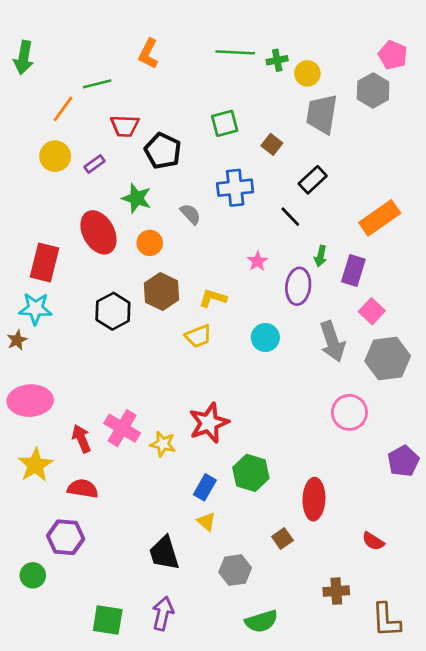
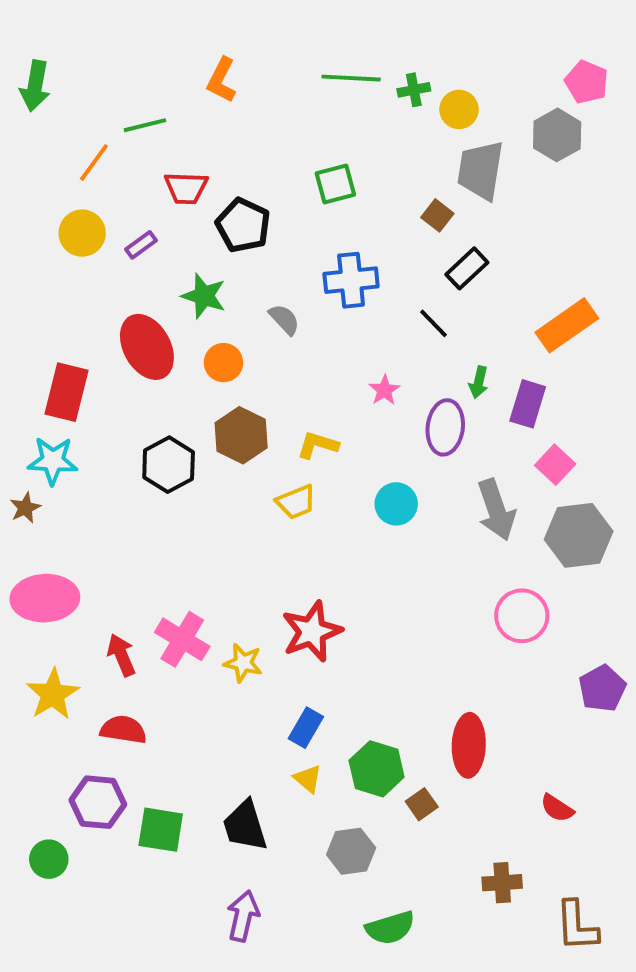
brown square: (272, 144) -> (437, 215), moved
green hexagon: (251, 473) -> (377, 769), moved
green square: (108, 620) -> (161, 830), moved

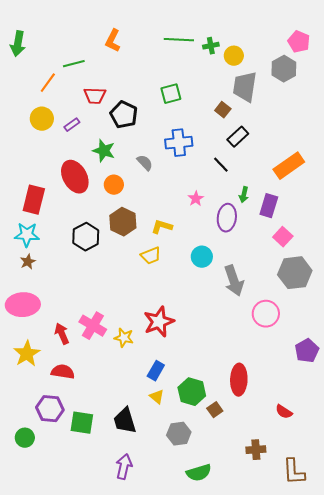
brown star: (25, 508) -> (28, 262), moved
gray arrow: (496, 510) -> (234, 281), moved

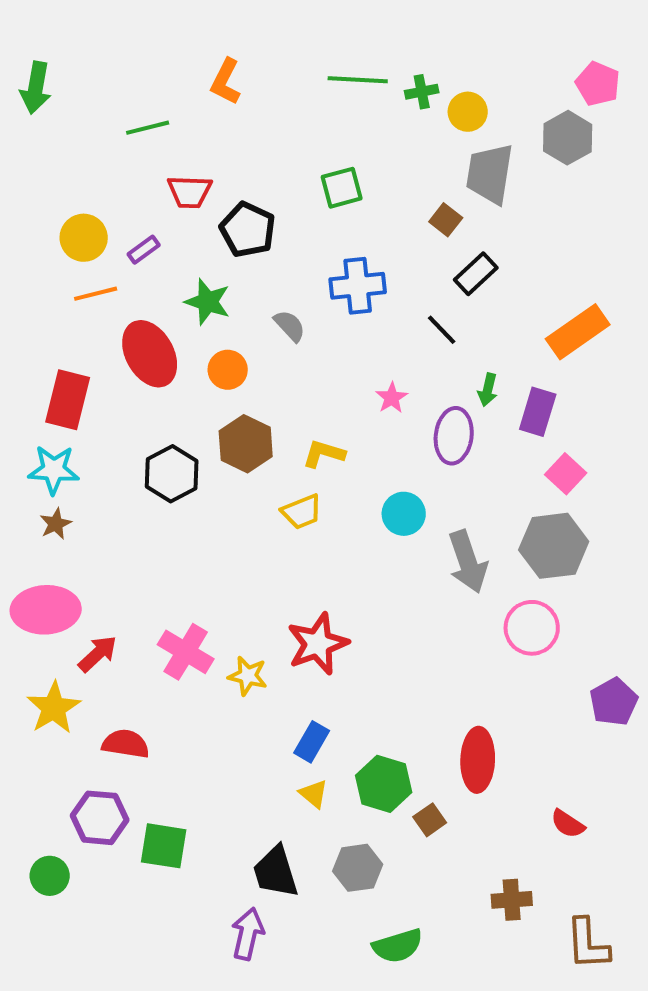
orange line: (48, 83) -> (96, 294), moved, turned 40
gray hexagon: (295, 273) -> (554, 546), moved
red arrow: (62, 334) -> (98, 654), moved, turned 70
black trapezoid: (125, 421) -> (276, 872), moved

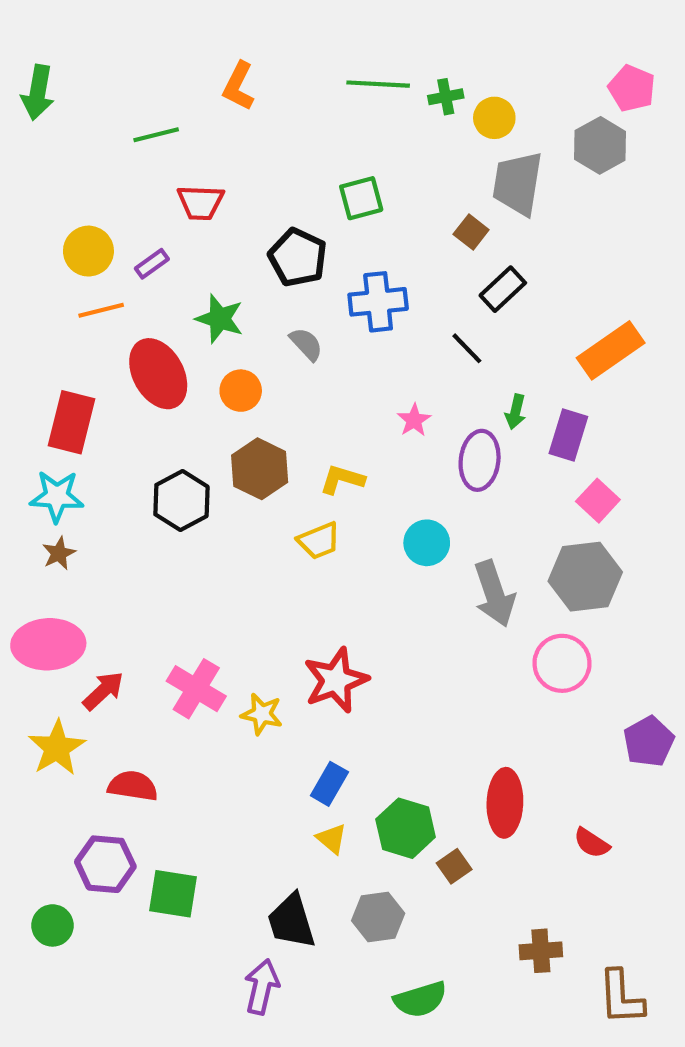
black pentagon: (248, 230) -> (298, 257), moved
red semicircle: (568, 824) -> (592, 843), moved

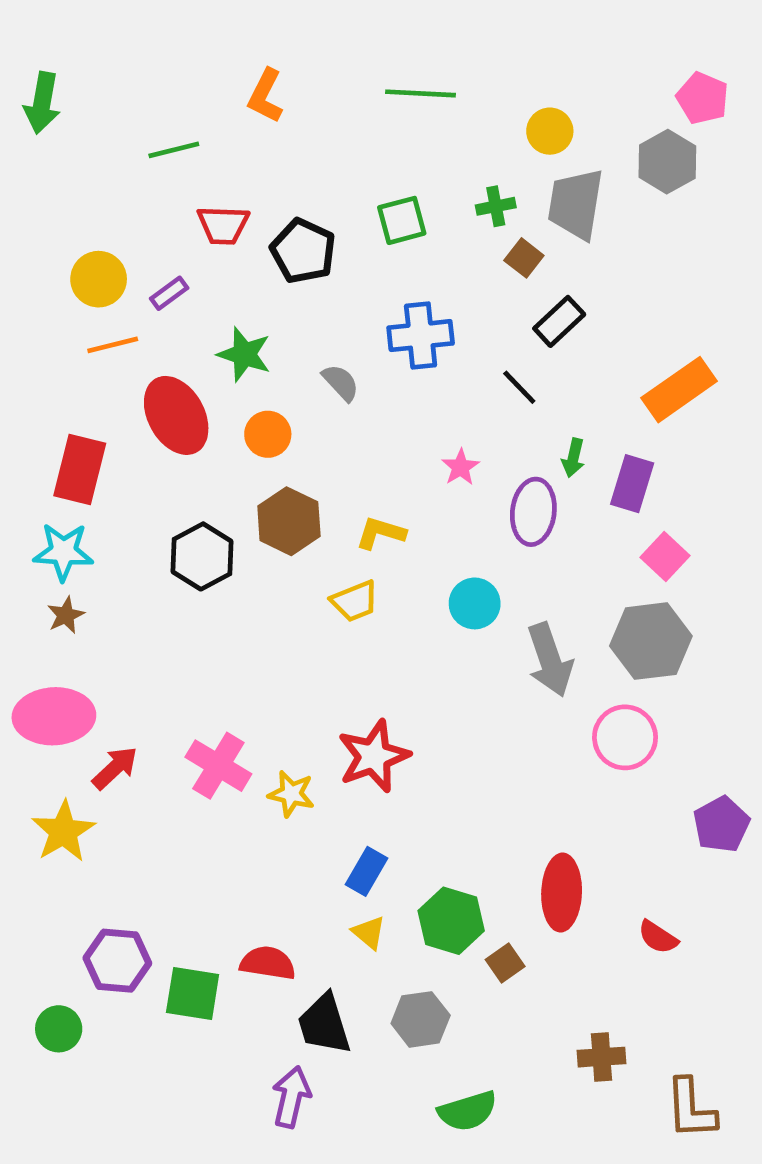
green cross: (446, 97) -> (496, 206), moved
black pentagon: (298, 257) -> (303, 251), moved
red semicircle: (133, 786) -> (268, 963), moved

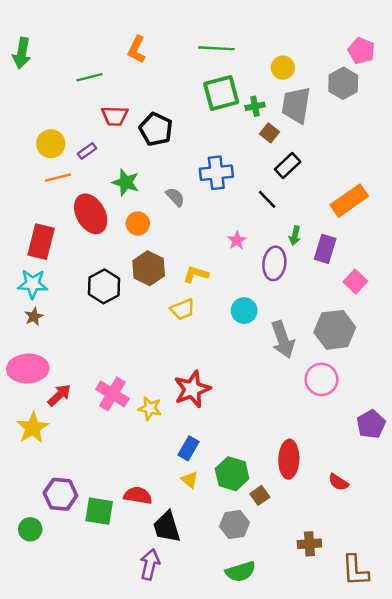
green square: (402, 220) -> (221, 93), moved, size x1.4
pink square: (665, 556) -> (355, 282), moved
gray hexagon: (421, 1019) -> (234, 524), moved

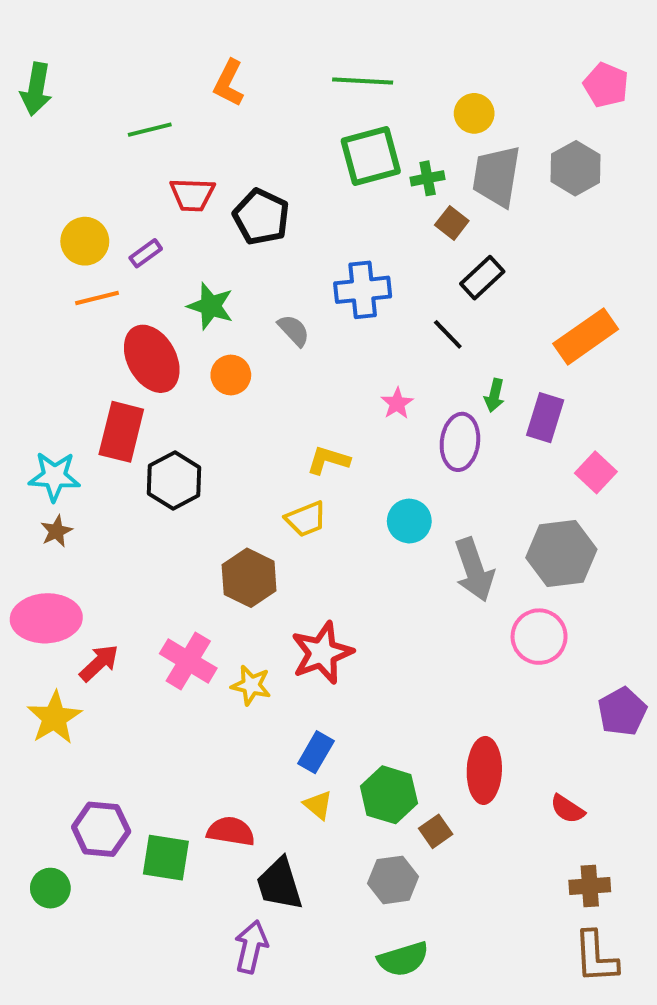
gray hexagon: (343, 83) -> (576, 168), moved
red rectangle: (41, 242) -> (121, 432), moved
brown hexagon: (149, 268) -> (249, 578), moved
brown cross: (309, 544) -> (590, 886), moved

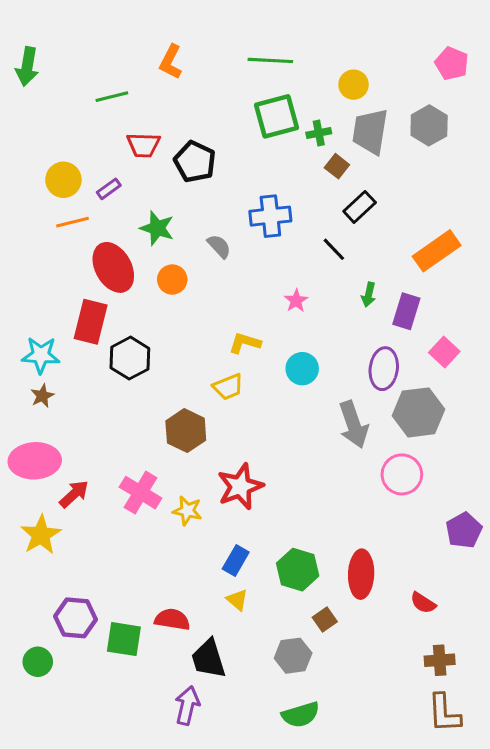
purple ellipse: (460, 442) -> (384, 369), moved
cyan circle: (409, 521) -> (302, 369), moved
green hexagon: (389, 795) -> (298, 570), moved

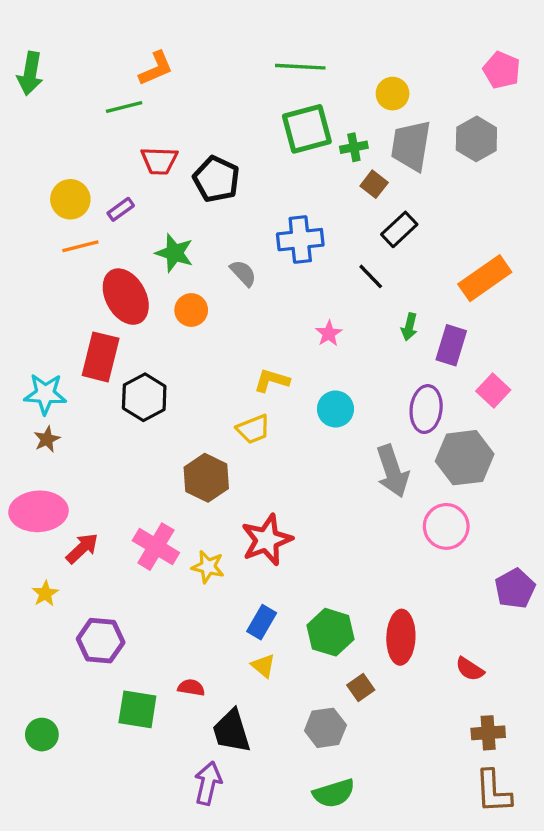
orange L-shape: (171, 62) -> (156, 68), moved, turned -140
yellow star: (41, 535) -> (45, 594), size x0.6
purple hexagon: (76, 618) -> (101, 641), moved
red semicircle: (172, 619) -> (191, 688), size x0.7

